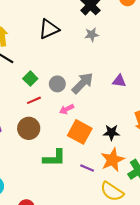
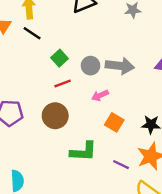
gray arrow: (83, 83) -> (120, 66), turned 50
orange square: (80, 132) -> (114, 122), size x0.7

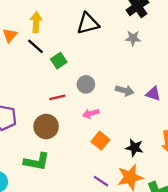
green square: (59, 58) -> (59, 61), moved
gray arrow: (120, 66) -> (125, 91), moved, size x0.7
green L-shape: (83, 151) -> (37, 162), moved

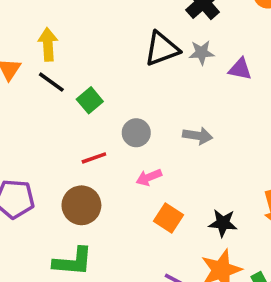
black triangle: (88, 23) -> (162, 49), moved
purple triangle: (153, 94) -> (240, 69), moved

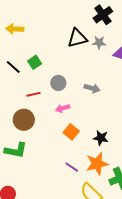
yellow arrow: (48, 44) -> (15, 29), turned -90
black line: (51, 82) -> (13, 67), moved

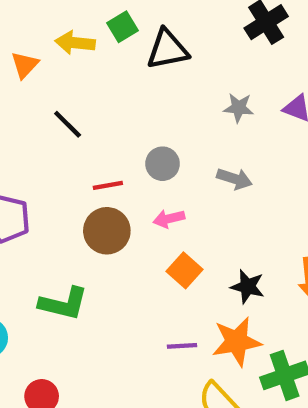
black triangle: (77, 38) -> (167, 49), moved
gray star: (99, 43) -> (239, 108), moved
green square: (35, 62) -> (122, 27), moved
brown circle: (24, 120) -> (107, 231), moved
purple line: (72, 167) -> (182, 346), turned -40

